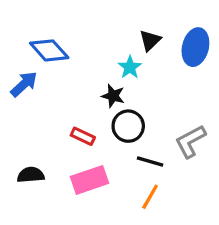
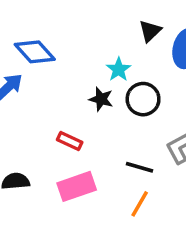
black triangle: (150, 40) -> (150, 31), moved
black circle: (128, 126) -> (143, 99), moved

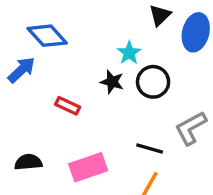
red rectangle: (70, 141) -> (68, 106), moved

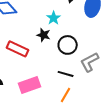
black circle: (153, 82) -> (68, 45), moved
red rectangle: (68, 106) -> (18, 49), size x1.5

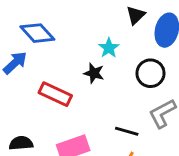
black circle: (68, 45) -> (150, 73), moved

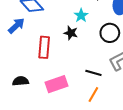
red rectangle: (55, 94) -> (44, 47), turned 70

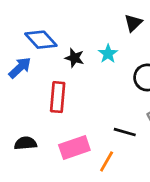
black star: (71, 33) -> (74, 58), moved
orange line: (93, 94) -> (107, 161), moved

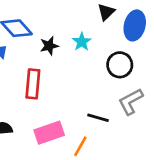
black star: (74, 58) -> (49, 46), turned -30

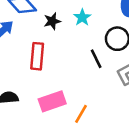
black line: (98, 118) -> (96, 59), moved, turned 48

